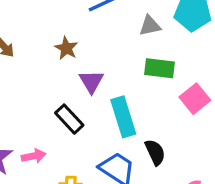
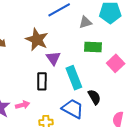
brown star: (66, 48) -> (37, 40), size x1.6
black rectangle: (69, 119) -> (42, 81), turned 48

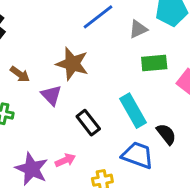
purple triangle: (53, 58) -> (51, 95), moved
black rectangle: (42, 81) -> (88, 123), turned -30

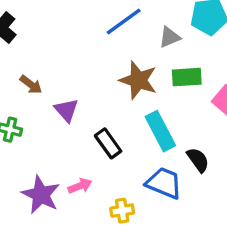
brown star: (72, 64) -> (138, 80), moved

